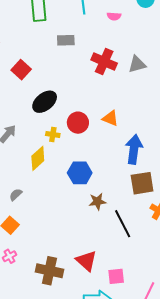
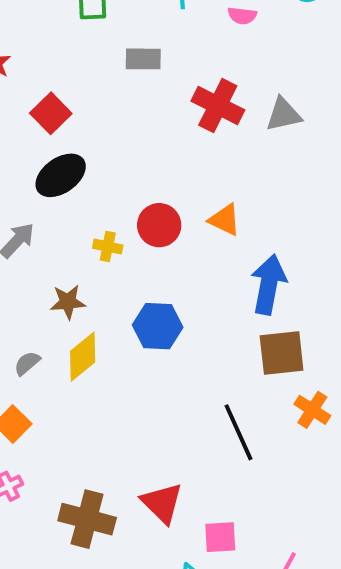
black ellipse: (45, 102) -> (61, 175), moved
yellow diamond: (38, 158) -> (83, 357), moved
brown star: (97, 201) -> (68, 302), moved

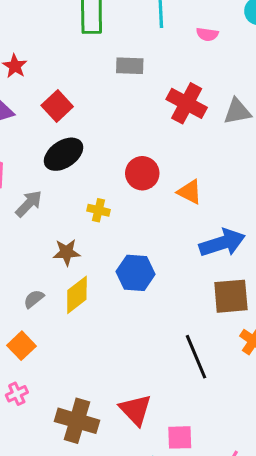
red circle: (159, 225) -> (142, 173), moved
blue arrow: (269, 284) -> (222, 243), turned 60

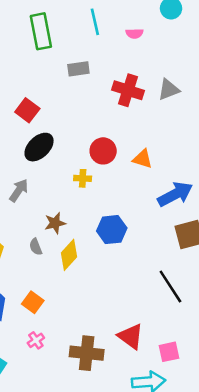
yellow cross: (99, 210) -> (83, 178), moved
gray semicircle: (34, 299) -> (36, 247), moved, turned -63

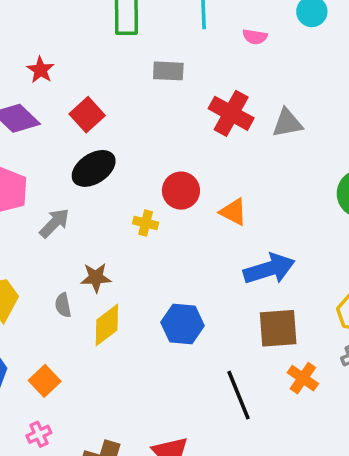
blue hexagon: (112, 230) -> (182, 324), moved

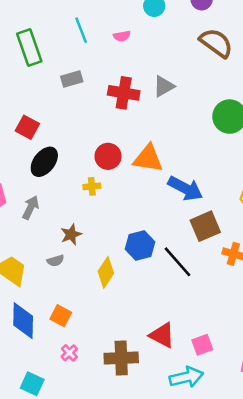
orange triangle: (233, 212) -> (148, 158), size x1.5
blue arrow: (269, 269) -> (185, 188), turned 64
gray semicircle: (63, 305) -> (55, 261), turned -77
yellow diamond: (107, 325) -> (106, 272), moved
black line: (239, 395) -> (177, 262), moved

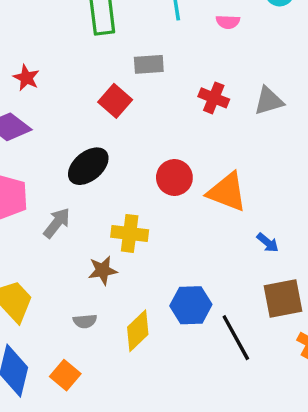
red cross: (124, 93) -> (214, 98), size x0.7
red square: (27, 127) -> (115, 101), moved
yellow cross: (92, 186) -> (130, 233), moved, size x1.5
blue arrow: (185, 188) -> (268, 243), size x0.5
gray semicircle: (55, 261) -> (85, 321), moved

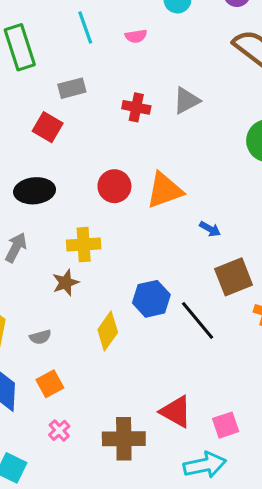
black ellipse: (88, 166) -> (35, 191), turned 45
orange triangle: (227, 192) -> (165, 190), turned -30
gray semicircle: (85, 321) -> (40, 337), moved
orange square: (65, 375) -> (50, 384), turned 32

